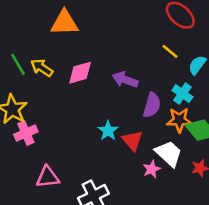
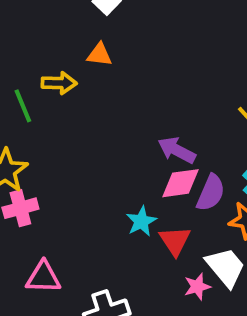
orange triangle: (64, 23) -> (99, 55), size x0.6
yellow arrow: (42, 68) -> (59, 83), moved, turned 140
pink diamond: (80, 73) -> (180, 183), moved

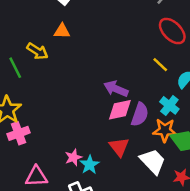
yellow arrow: (59, 83) -> (37, 51), turned 35
cyan star: (141, 221) -> (90, 165), moved
pink star: (197, 287) -> (73, 157), moved

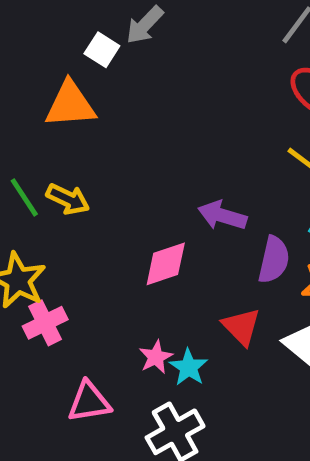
orange triangle: (62, 31) -> (70, 105), moved, size x1.6
yellow arrow: (37, 51) -> (68, 199), moved
pink diamond: (120, 110) -> (166, 264), moved

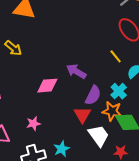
red triangle: (241, 327) -> (82, 115), moved
cyan star: (189, 367) -> (62, 149), moved

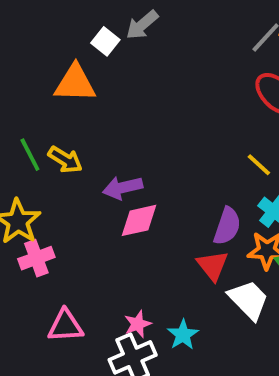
yellow line: (116, 56) -> (259, 165), moved
purple arrow: (76, 71) -> (123, 188), moved, turned -36
pink star: (33, 124) -> (138, 324), moved

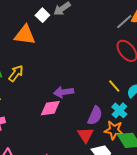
yellow arrow: (65, 160) -> (16, 73), turned -90
purple arrow: (123, 188) -> (64, 92), moved

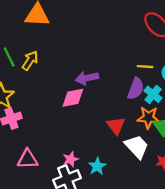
yellow line: (114, 86) -> (145, 67), turned -40
purple semicircle: (95, 116) -> (136, 89), moved

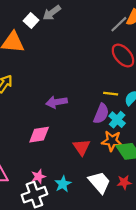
pink diamond: (73, 98) -> (39, 135), moved
white trapezoid: (137, 147) -> (99, 182), moved

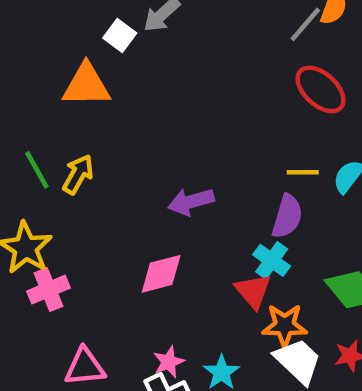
cyan cross: (117, 120) -> (272, 260), moved
orange star: (112, 141) -> (285, 326), moved

